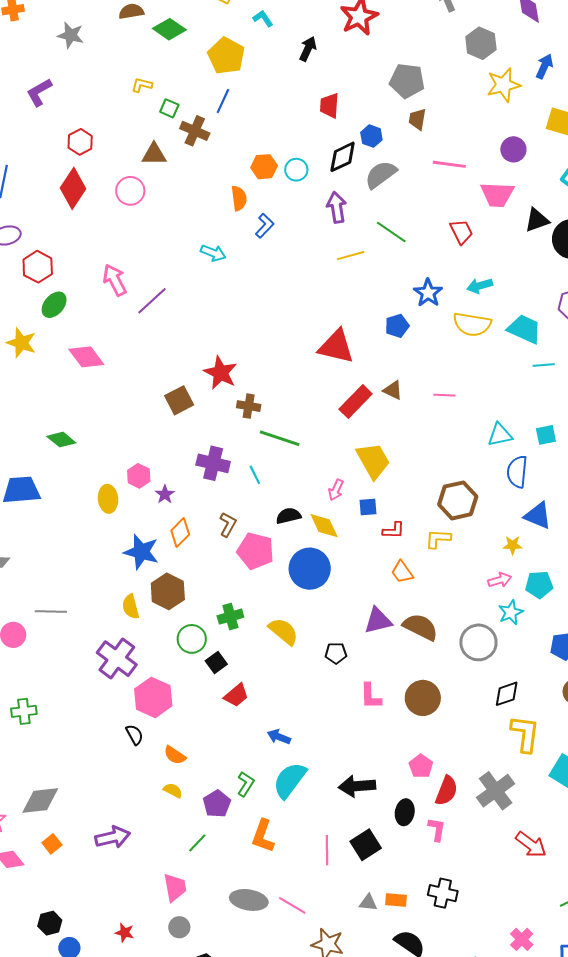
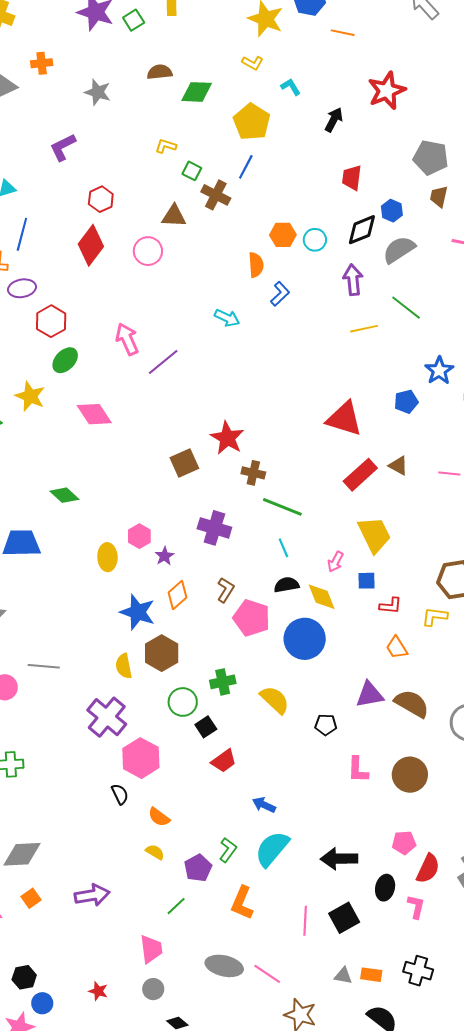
green diamond: (169, 29) -> (197, 92), turned -36
cyan line: (255, 475) -> (283, 548), moved
pink pentagon: (421, 766) -> (404, 843), turned 30

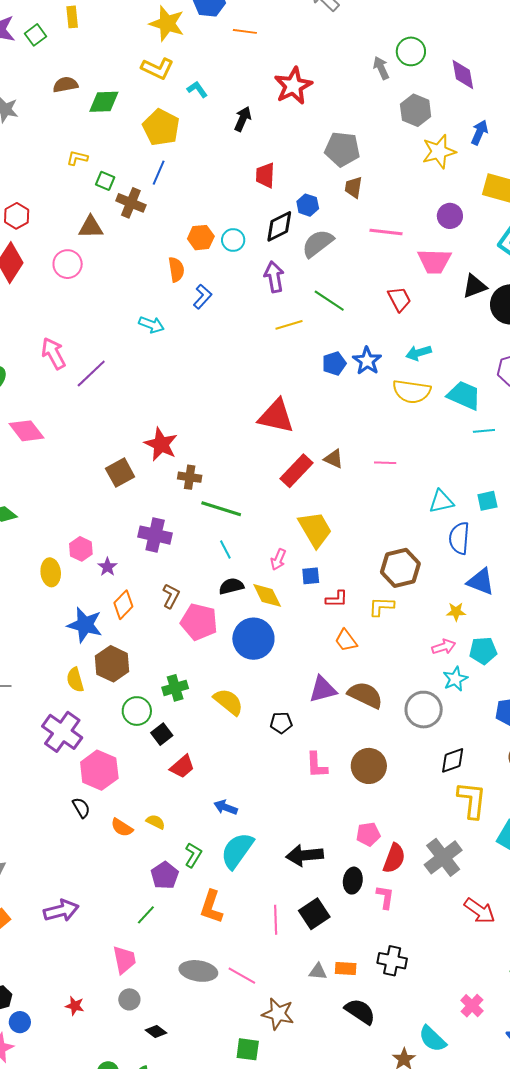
yellow L-shape: (253, 63) -> (157, 68), size x1.5
blue pentagon: (406, 402) -> (334, 363), moved
yellow semicircle: (155, 852) -> (156, 822), moved

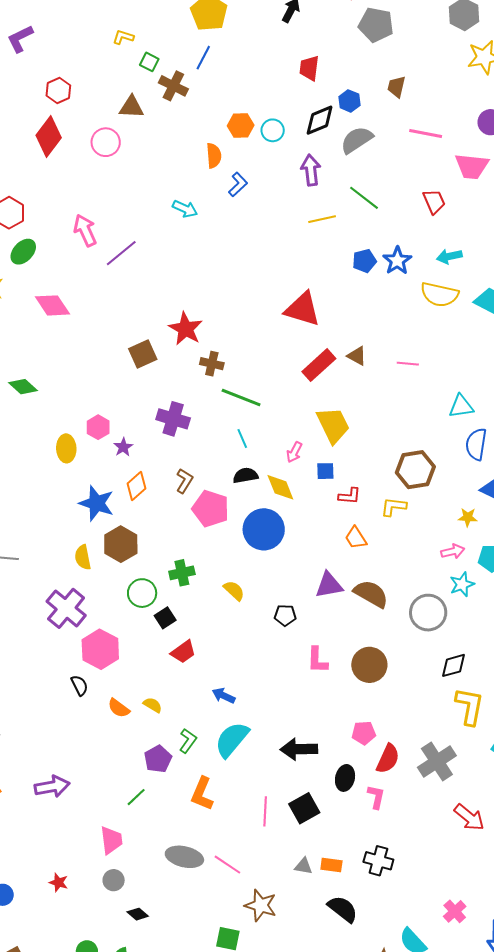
gray pentagon: (342, 149) -> (376, 25), moved
yellow semicircle: (228, 702) -> (234, 591), size x0.7

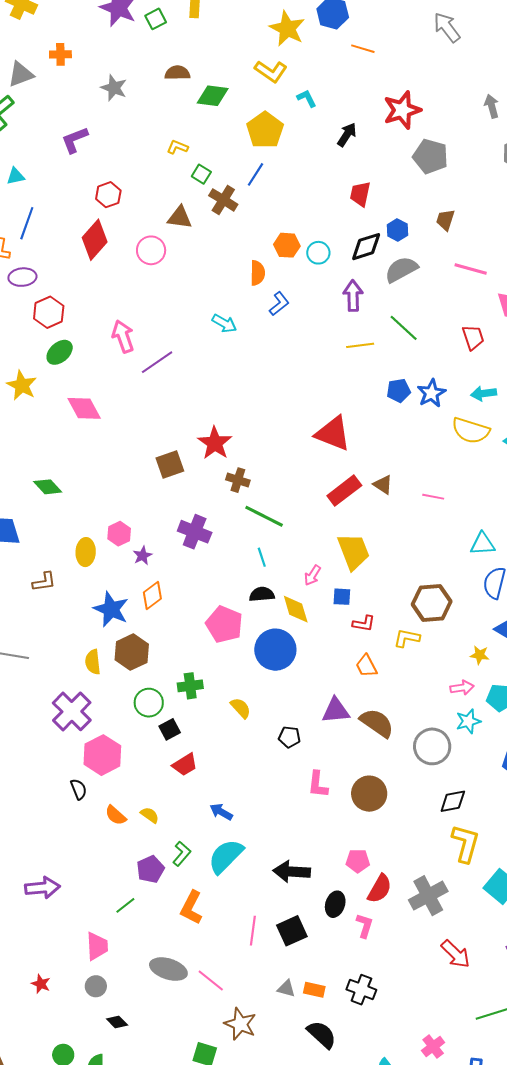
brown L-shape: (184, 481) -> (44, 582), moved, turned 45

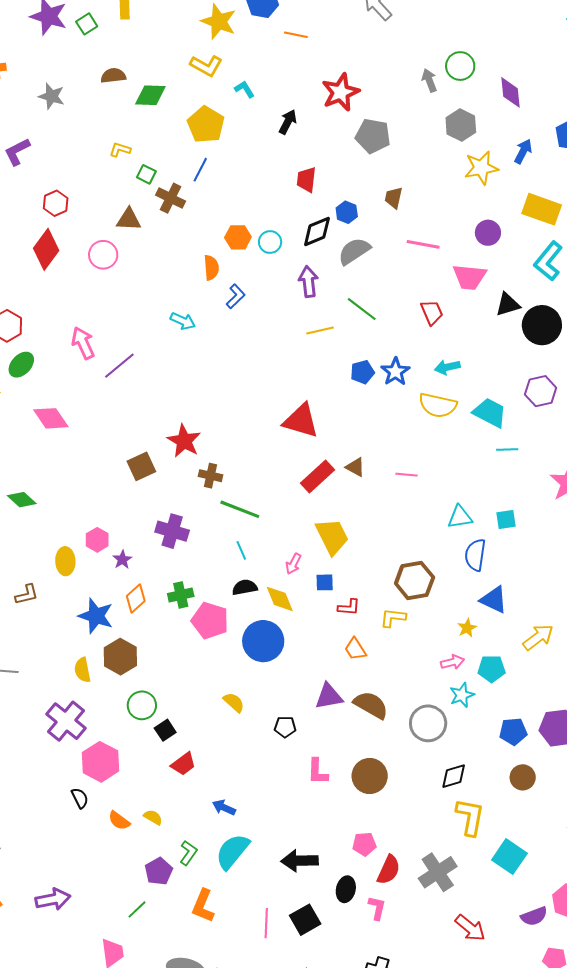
yellow star: (480, 655) -> (467, 628), turned -30
green cross: (190, 686) -> (181, 595), moved

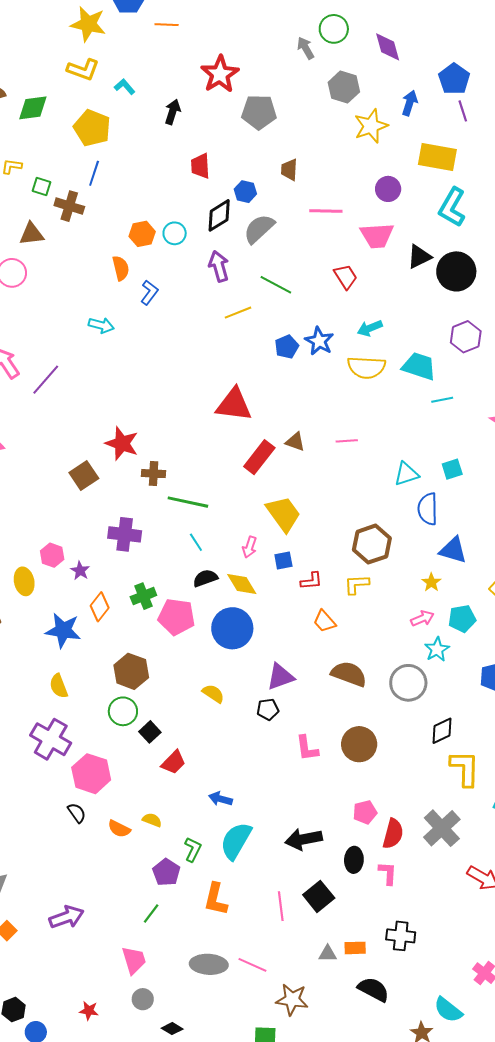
brown hexagon: (120, 657) -> (131, 671), moved
purple triangle: (329, 696) -> (280, 677), moved

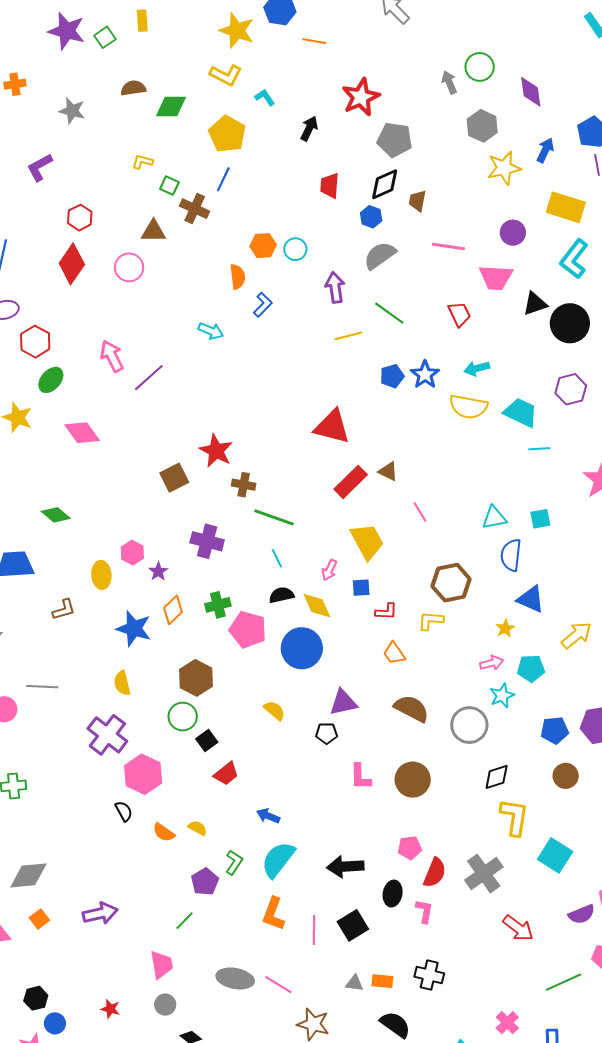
black diamond: (219, 215) -> (385, 184), moved
pink line: (347, 441) -> (420, 512), moved, turned 55
orange L-shape: (216, 899) -> (273, 914), moved

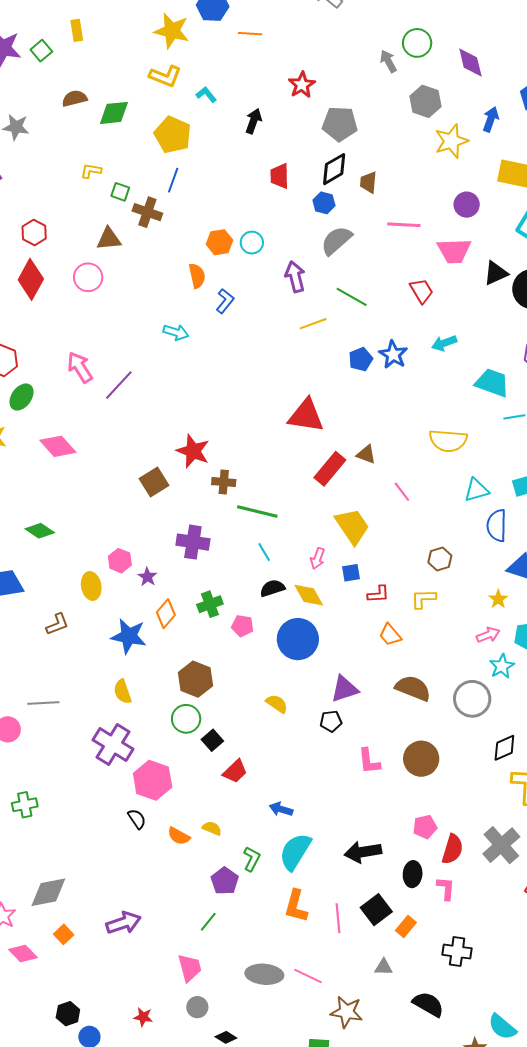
red star: (361, 97) -> (302, 85), size x0.7
yellow semicircle: (468, 407) -> (448, 441), moved
brown hexagon: (451, 583) -> (440, 559), size x0.6
pink pentagon: (248, 630) -> (242, 626), size x0.6
orange rectangle: (382, 981) -> (406, 927), moved, turned -50

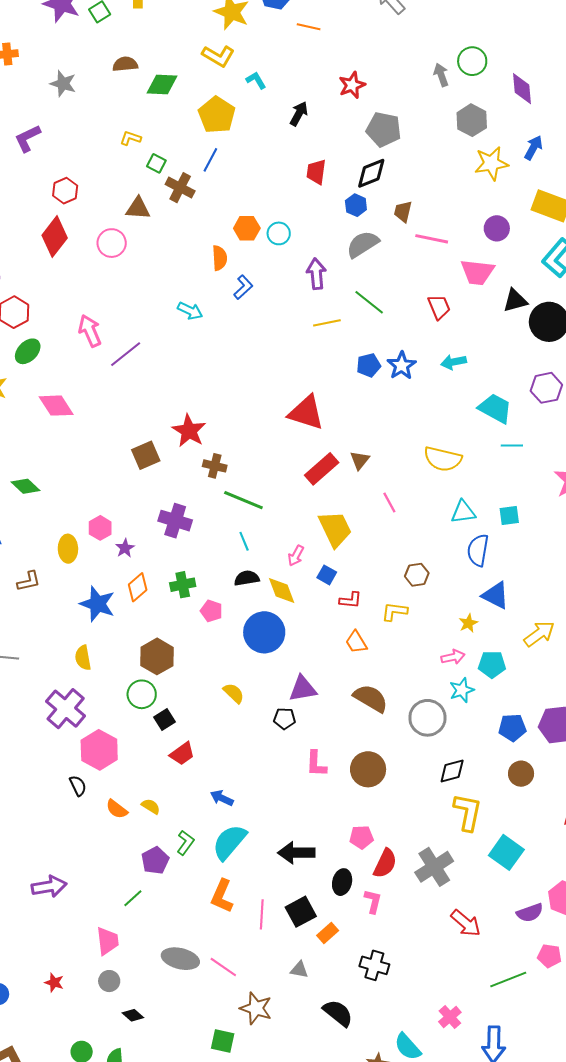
brown trapezoid: (368, 182) -> (403, 212), moved
brown triangle: (366, 454) -> (360, 460), turned 40
blue square: (351, 573) -> (327, 575), turned 30

